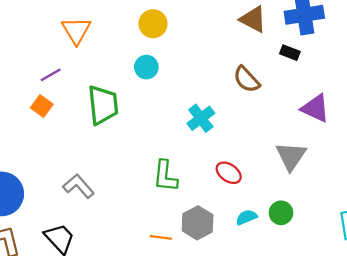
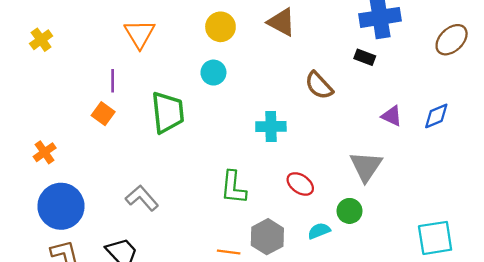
brown triangle: (253, 19) -> (281, 22), moved
purple line: (51, 75) -> (113, 81), turned -60
purple triangle: (315, 108) -> (392, 116), size x0.7
cyan cross: (201, 118) -> (271, 126), turned 36
green circle: (281, 213) -> (349, 211), moved

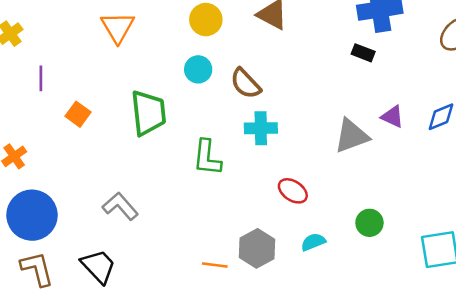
purple line: (113, 81) -> (41, 78), moved
brown semicircle: (319, 85) -> (245, 83), moved
gray triangle: (366, 166) -> (352, 136), moved, turned 36
green L-shape: (233, 187) -> (207, 158), moved
green circle: (349, 211) -> (369, 223), moved

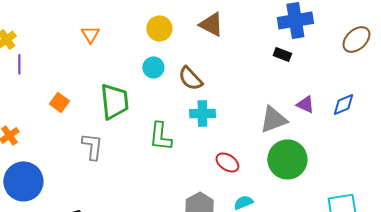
orange triangle: (118, 27) -> (90, 34), size x0.7
purple line: (41, 78) -> (19, 64), moved
gray L-shape: (120, 206) -> (92, 146), moved, turned 48
green circle: (369, 223) -> (287, 159), moved, size x1.8

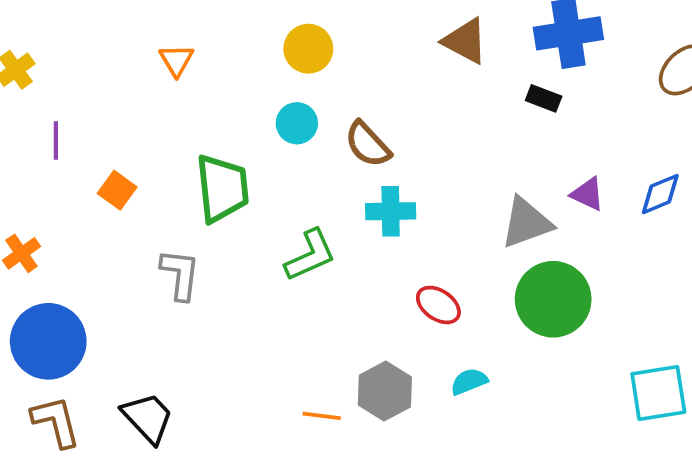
brown triangle: (211, 24) -> (465, 41), moved
purple line: (19, 64) -> (56, 140), moved
green L-shape: (160, 136) -> (310, 255), turned -120

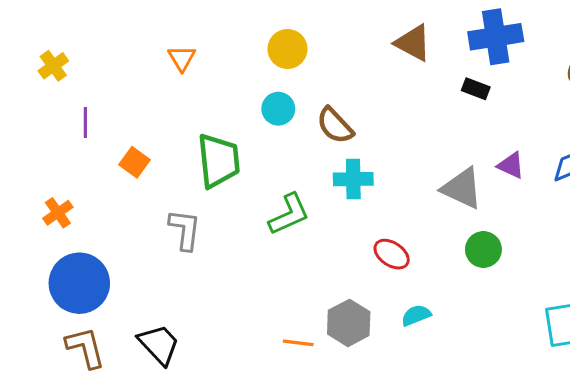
gray triangle: (526, 223) -> (462, 188), turned 45
green circle: (553, 299) -> (483, 250), size x0.6

